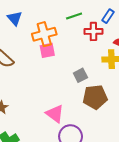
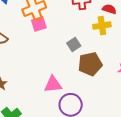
pink triangle: (55, 114) -> (53, 84), turned -36

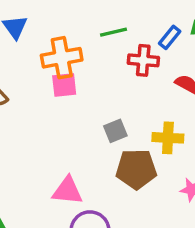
yellow cross: (102, 26) -> (168, 138), moved

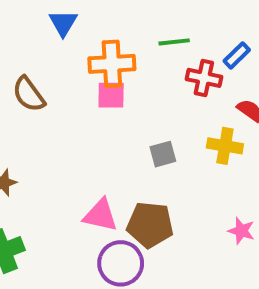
yellow cross: (168, 138) -> (225, 146), moved
brown pentagon: (136, 169) -> (150, 225), moved

